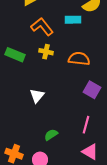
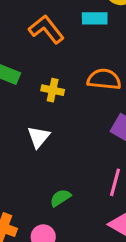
yellow cross: (46, 52) -> (53, 90), moved

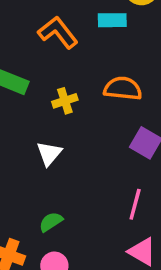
yellow cross: (53, 90) -> (65, 101), turned -30
green semicircle: (60, 198) -> (51, 222), moved

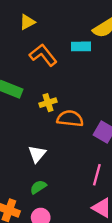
orange semicircle: (123, 89) -> (70, 119), moved
white triangle: (49, 153) -> (37, 154), moved

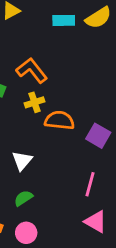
cyan rectangle: (81, 46) -> (64, 20), moved
orange L-shape: (43, 55) -> (32, 70), moved

